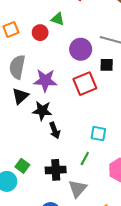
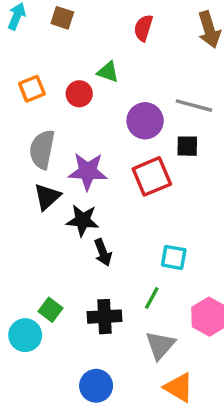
gray triangle: (78, 189) -> (160, 345), moved

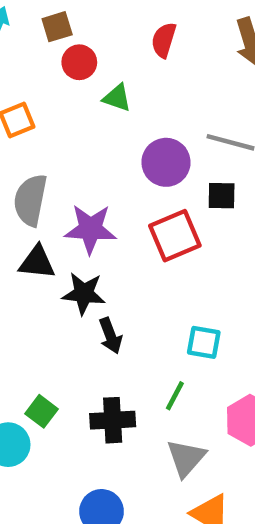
brown square: (62, 18) -> (57, 27), turned -35
red circle: (79, 94) -> (79, 62), moved
black triangle: (47, 197) -> (37, 262), turned 48

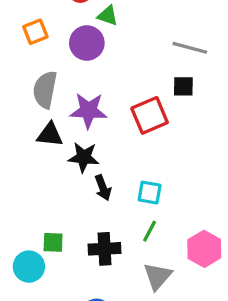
purple circle: (166, 162) -> (87, 43), moved
cyan square: (204, 342) -> (150, 193), moved
green square: (41, 411) -> (53, 242), turned -35

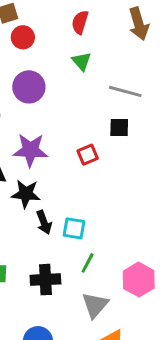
green triangle: (108, 16) -> (82, 61), moved, turned 30
red square: (150, 115) -> (88, 155), size x0.6
cyan square: (150, 193) -> (74, 228), moved

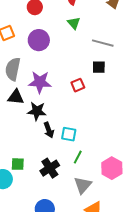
black cross: (45, 280) -> (50, 168), turned -30

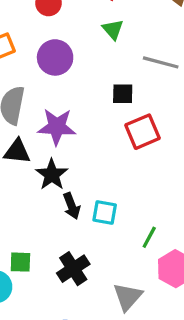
black square: (99, 67) -> (123, 94), moved
red square: (78, 85) -> (143, 132), moved, size x1.5
black star: (37, 111) -> (52, 175), turned 30
green line: (78, 157) -> (149, 237), moved

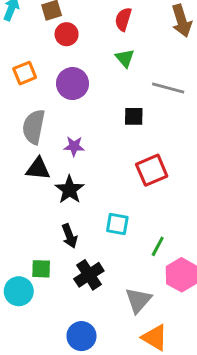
purple star: (57, 127) -> (74, 146), size x0.6
red square: (143, 132) -> (152, 170), moved
black arrow: (72, 206) -> (70, 236), moved

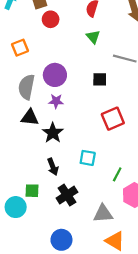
purple circle: (73, 84) -> (55, 75), moved
gray triangle: (138, 300) -> (103, 214), turned 45

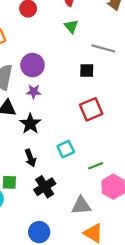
black square: (100, 79) -> (87, 71), moved
cyan square: (88, 158) -> (66, 149), turned -35
green line: (117, 174) -> (96, 166), turned 40

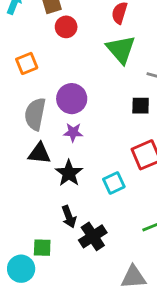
green triangle: (71, 26) -> (121, 49), size x1.6
cyan square: (66, 149) -> (114, 183), moved
black cross: (45, 187) -> (93, 236), moved

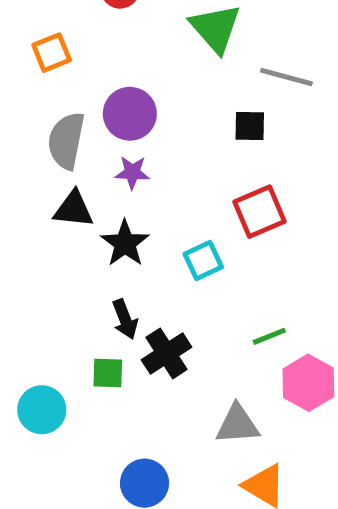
green square: (42, 248) -> (108, 373), moved

